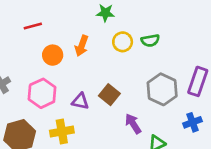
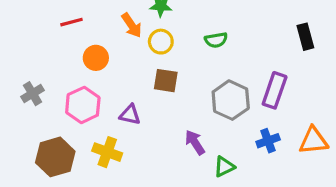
yellow circle: (123, 42) -> (161, 42), moved
orange arrow: (82, 46) -> (132, 25), moved, turned -54
brown square: (109, 95) -> (166, 81), moved, turned -30
yellow cross: (62, 132) -> (107, 152), turned 30

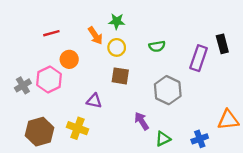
purple rectangle: (275, 90) -> (199, 58), moved
pink hexagon: (83, 105) -> (49, 80), moved
blue cross: (268, 141) -> (200, 139), moved

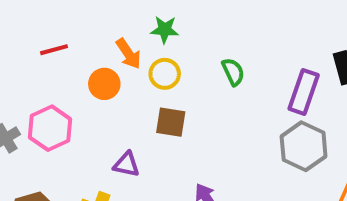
green semicircle: (157, 46) -> (233, 72), turned -105
orange circle: (69, 59) -> (104, 84), moved
gray hexagon: (168, 90) -> (304, 146), moved

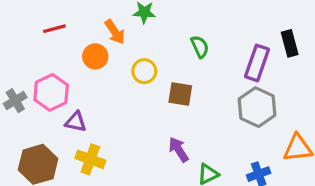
yellow circle: (165, 74) -> (144, 71), moved
brown square: (171, 122) -> (180, 94), moved
purple triangle: (126, 164) -> (76, 122), moved

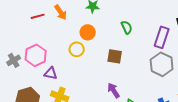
orange arrow: (115, 32) -> (61, 12), moved
orange circle: (95, 56) -> (88, 32), moved
yellow circle: (144, 71) -> (77, 49), moved

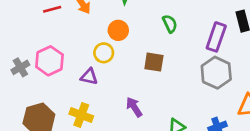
purple triangle: (51, 73) -> (89, 77), moved
purple arrow: (114, 90) -> (134, 107), moved

